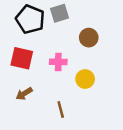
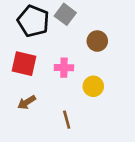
gray square: (59, 13) -> (65, 14), turned -36

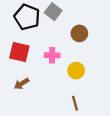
brown line: (67, 120) -> (75, 103), moved

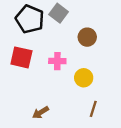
brown arrow: (22, 84) -> (41, 112), moved
brown line: (75, 103) -> (93, 109), moved, turned 32

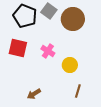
brown circle: (87, 37) -> (73, 19), moved, size x1.5
pink cross: (57, 61) -> (48, 51), turned 32

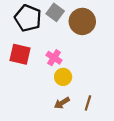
yellow circle: (70, 65) -> (63, 77), moved
brown arrow: (34, 94) -> (62, 103), moved

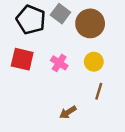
yellow circle: (63, 77) -> (94, 62), moved
brown line: (88, 103) -> (99, 91), moved

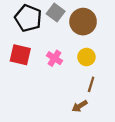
brown arrow: (68, 112) -> (80, 106), moved

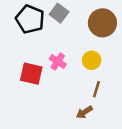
brown circle: (83, 22) -> (102, 23), moved
red square: (20, 55) -> (31, 74), moved

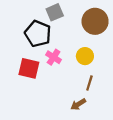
gray square: (59, 13) -> (55, 12), turned 30
black pentagon: (30, 19) -> (38, 34), moved

